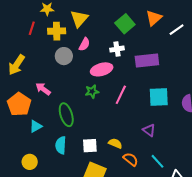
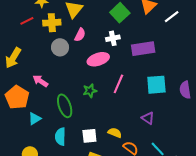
red line: (32, 28) -> (27, 21), turned 48
green star: (92, 91) -> (90, 91), moved

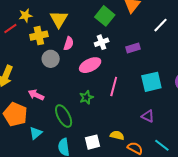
white line: (172, 17) -> (160, 25), moved
red line: (27, 21) -> (10, 29), moved
purple rectangle: (143, 49) -> (133, 48), size x0.6

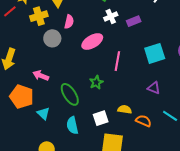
white cross: (102, 42) -> (111, 17), moved
green star: (86, 97) -> (96, 82), moved
cyan triangle: (36, 133) -> (43, 114), turned -32

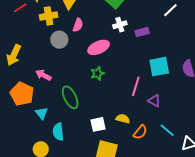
pink line: (117, 61) -> (136, 86), moved
green star: (96, 82) -> (97, 73), moved
orange semicircle: (143, 121) -> (140, 132), turned 98
cyan semicircle: (72, 125) -> (58, 132), moved

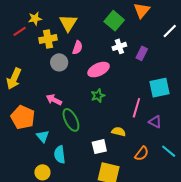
purple rectangle: (142, 32) -> (142, 53), turned -48
pink arrow: (43, 75) -> (54, 100), moved
yellow semicircle: (123, 119) -> (119, 132), moved

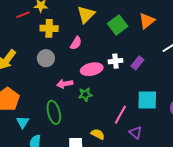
yellow triangle: (68, 23) -> (86, 14), moved
white cross: (119, 46) -> (115, 61), moved
gray circle: (59, 62) -> (46, 58), moved
pink arrow: (54, 100) -> (65, 84), moved, turned -49

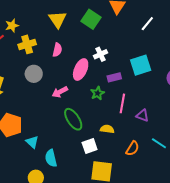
purple rectangle: (137, 63) -> (114, 77), moved, turned 56
pink ellipse: (92, 69) -> (81, 69), turned -35
green star: (85, 94) -> (97, 93), moved
cyan square: (147, 100) -> (141, 65), moved
green ellipse: (54, 112) -> (73, 119), moved

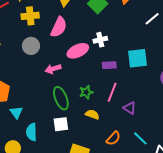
pink semicircle: (57, 50) -> (59, 27), size x1.5
pink ellipse: (81, 69) -> (78, 51), turned 30
green star: (97, 93) -> (86, 92), moved
white square: (90, 146) -> (61, 124), moved

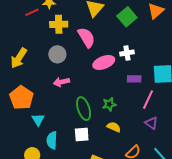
pink semicircle: (59, 27) -> (86, 37), turned -60
pink arrow: (53, 69) -> (61, 82), moved
pink line: (112, 92) -> (148, 100), moved

